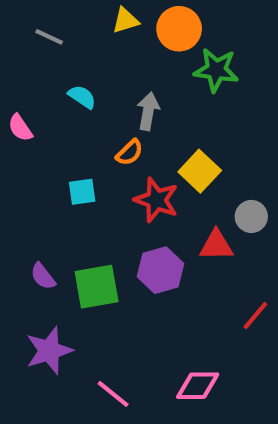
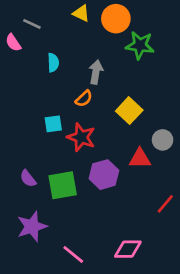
yellow triangle: (125, 20) -> (81, 13), turned 42
cyan semicircle: (82, 97) -> (53, 63), turned 54
pink semicircle: (20, 128) -> (13, 43), moved
red star: (156, 200) -> (81, 137), moved

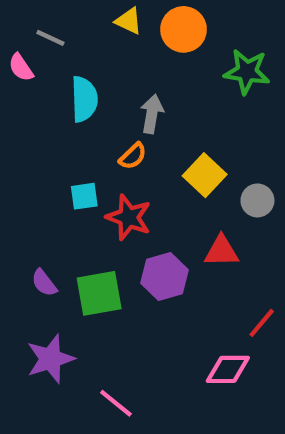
green star: (140, 45) -> (247, 72), moved
cyan semicircle: (53, 63) -> (84, 99), size x1.5
gray circle: (163, 140) -> (257, 200), moved
pink diamond: (128, 249) -> (228, 369), moved

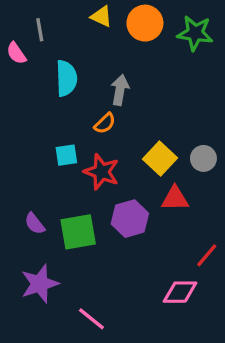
gray line: (50, 38) -> (40, 30), turned 55
green star: (247, 72) -> (195, 33), moved
yellow square: (205, 175) -> (160, 158), moved

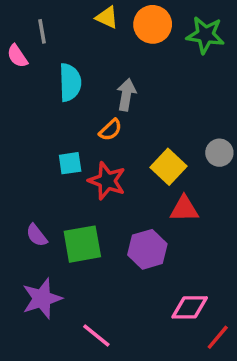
gray circle: (203, 158) -> (219, 153), moved
purple hexagon: (130, 219) -> (147, 249), moved
red line: (207, 255) -> (218, 337), moved

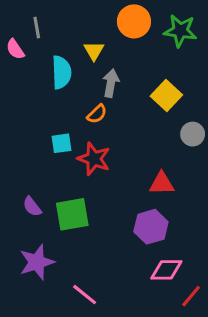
yellow triangle: (107, 17) -> (94, 51), moved, turned 35
yellow square: (168, 167) -> (166, 95), moved
purple hexagon: (147, 249) -> (151, 227), moved

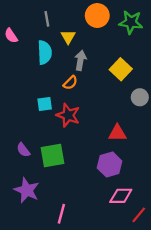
gray line: (37, 28) -> (47, 19), moved
purple star: (37, 262) -> (27, 190), turned -30
pink line: (85, 295) -> (61, 214), turned 66

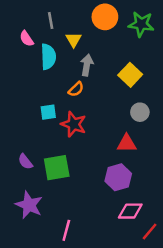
pink semicircle: (11, 36) -> (27, 39), moved
gray circle: (140, 97) -> (140, 112), moved

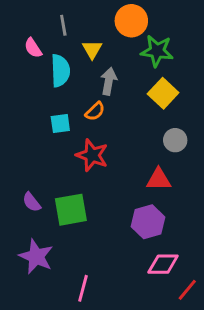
green star: (141, 24) -> (157, 51), moved
cyan square: (48, 112) -> (60, 124), moved

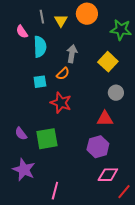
yellow triangle: (92, 49) -> (61, 21), moved
green star: (157, 51) -> (121, 30), moved

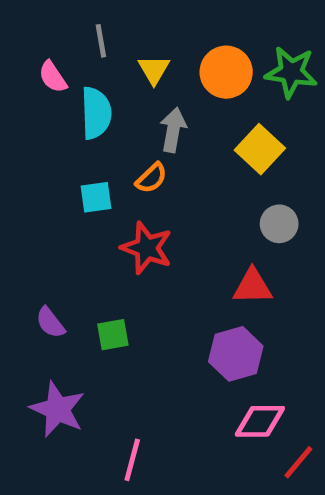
orange circle: (87, 14) -> (226, 72), moved
yellow triangle: (61, 21) -> (154, 70), moved
green square: (47, 139) -> (113, 335), size x0.6

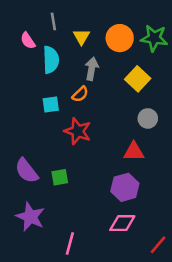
purple semicircle: (50, 323) -> (27, 171), size x1.5
pink diamond: (260, 421) -> (122, 223), moved

